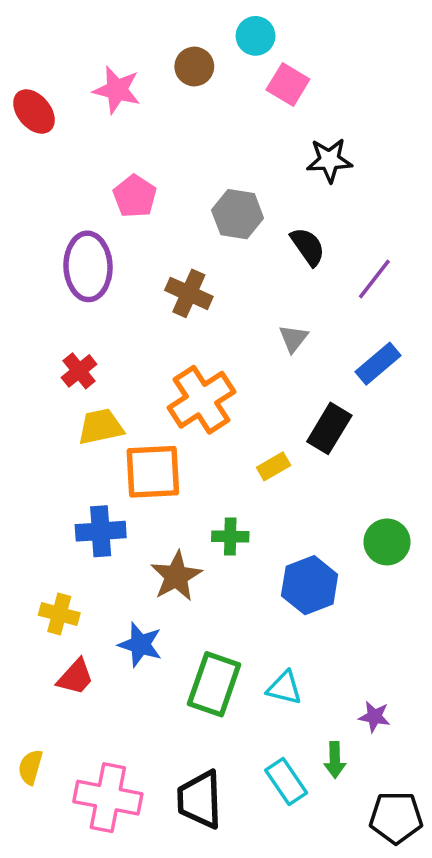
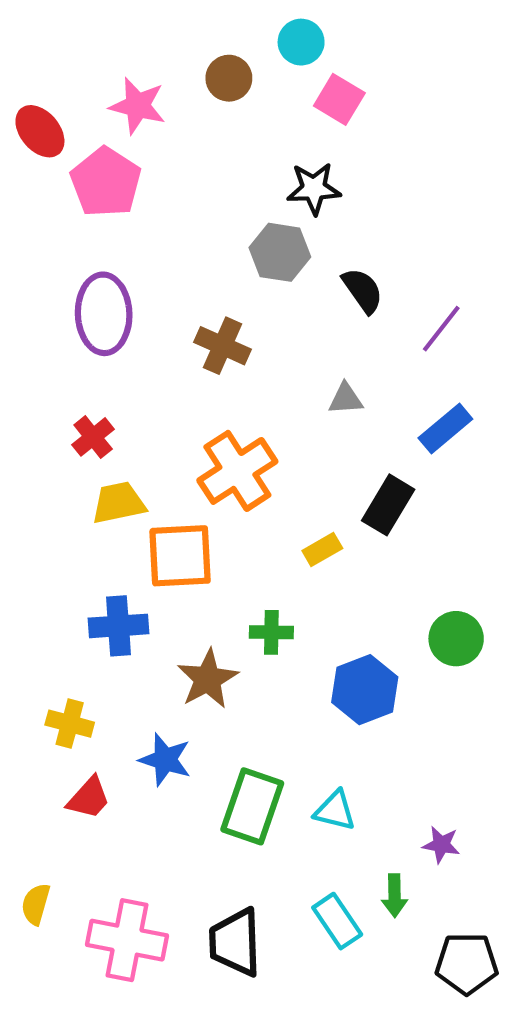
black star: (329, 160) -> (314, 189), moved
pink pentagon: (135, 196) -> (106, 182), moved, size x1.4
gray triangle: (293, 338) -> (346, 399), turned 48

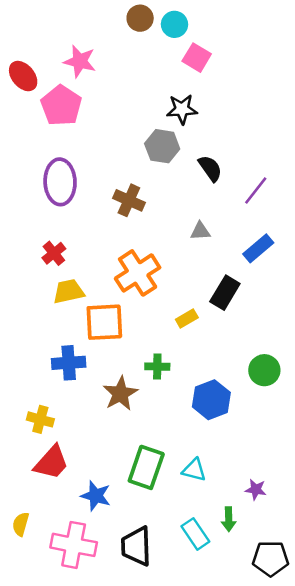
brown circle: (229, 78) -> (140, 18), moved
blue star: (165, 760) -> (96, 496), moved
red trapezoid: (89, 798) -> (51, 463), size x1.4

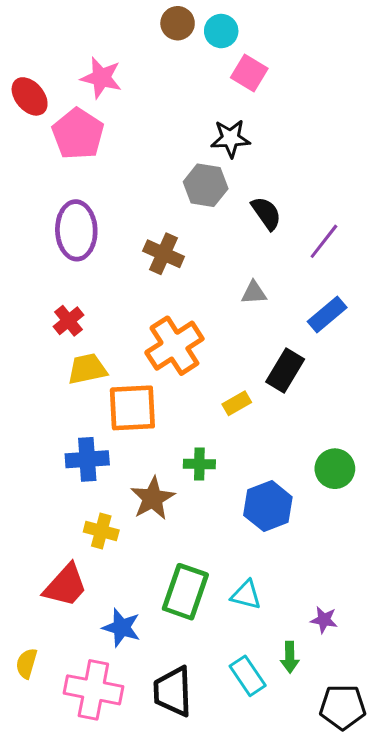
yellow cross: (40, 419) -> (101, 531), moved

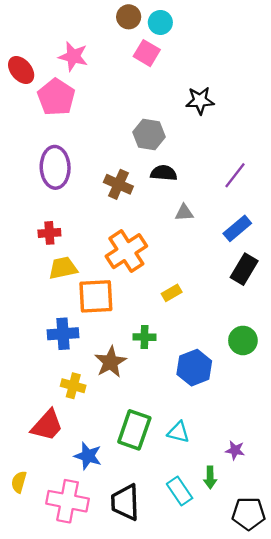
pink square: (249, 73) -> (147, 53), moved
black star: (231, 138) -> (200, 101), moved
black semicircle: (266, 213) -> (164, 173), moved, turned -50
red cross: (69, 321) -> (49, 233), turned 35
black rectangle: (285, 371) -> (244, 269), moved

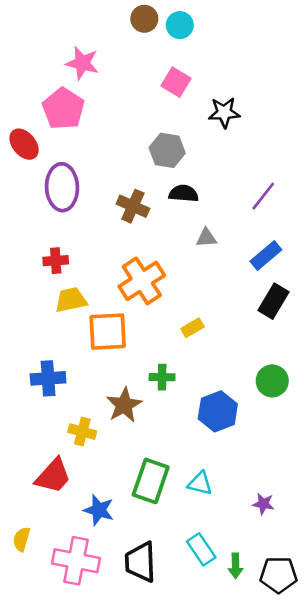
pink square: (147, 53) -> (176, 82), moved
red ellipse: (21, 70) -> (24, 144), moved
blue cross: (63, 334) -> (48, 378), moved
green arrow: (210, 477) -> (235, 566), moved

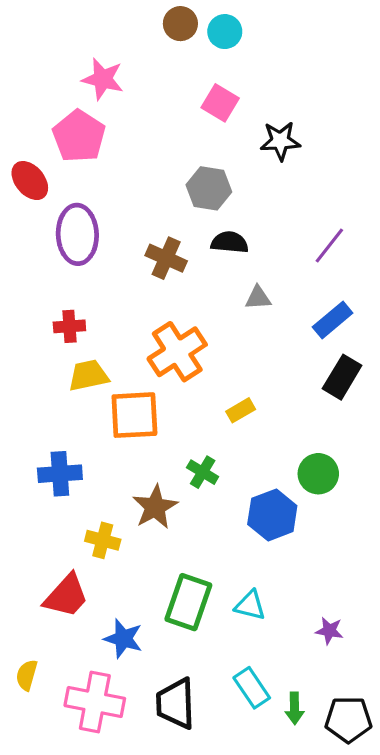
green cross: (162, 377) -> (203, 472), turned 30
green circle: (272, 381) -> (318, 474), moved

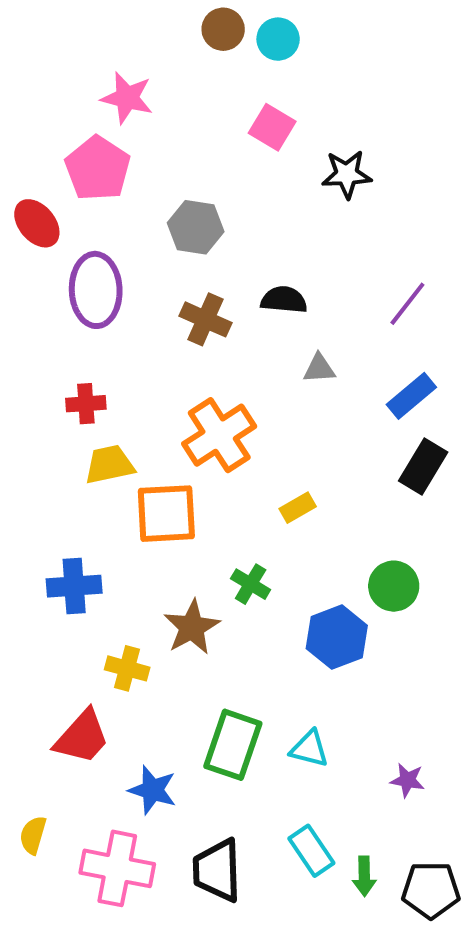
gray hexagon: (209, 188) -> (196, 227), moved

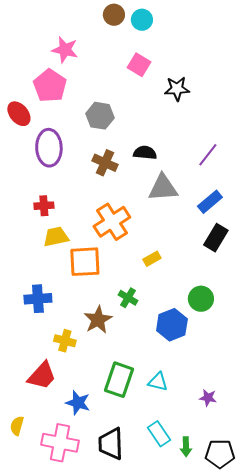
gray triangle: (319, 368) -> (163, 188), size x1.8

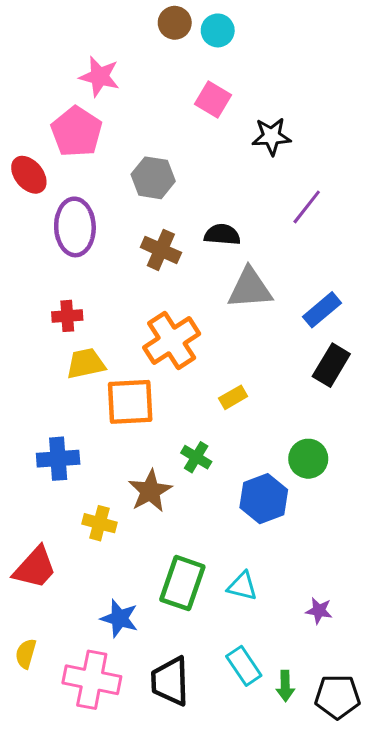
purple line: (208, 155) -> (307, 207), moved
red trapezoid: (42, 376) -> (35, 568), moved

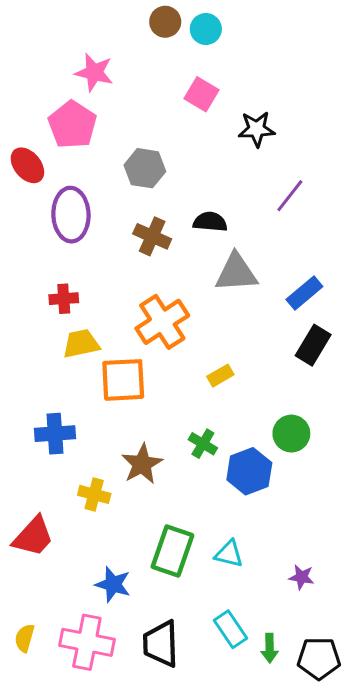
green cross: (196, 457) -> (203, 444), moved
yellow semicircle: (26, 654) -> (25, 638), moved

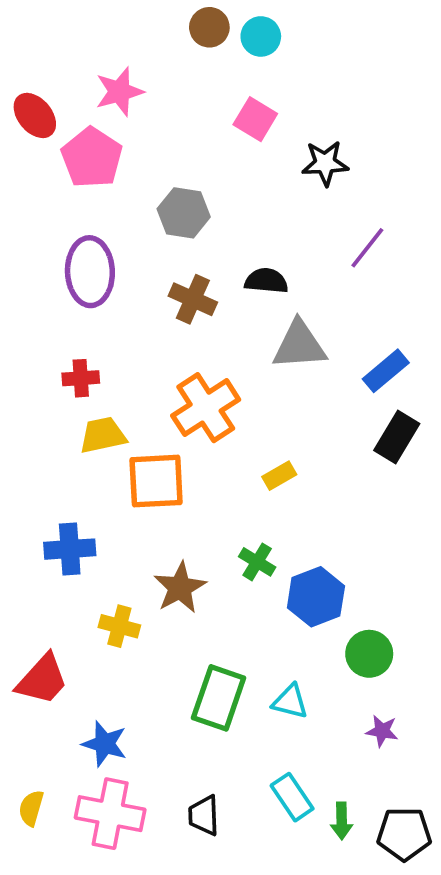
pink star: (94, 72) -> (119, 92), turned -30
red ellipse: (27, 165) -> (35, 115), moved
green circle: (291, 434) -> (369, 654), moved
blue star: (113, 584) -> (105, 744), moved
black trapezoid: (161, 644) -> (204, 815), size x0.7

